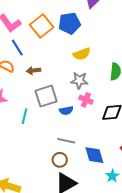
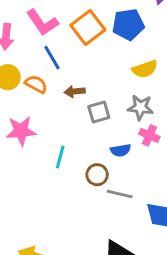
gray square: (46, 96) -> (99, 112), moved, size x0.7
brown circle: (60, 160) -> (97, 175), moved

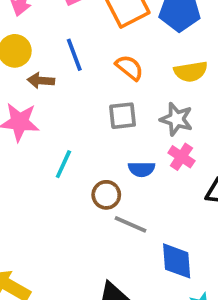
blue line: (52, 58) -> (74, 55), moved
orange semicircle: (36, 84) -> (129, 68), moved
brown arrow: (75, 91) -> (41, 81), moved

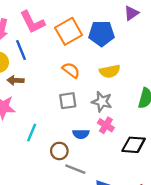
blue line: (74, 55) -> (21, 50), moved

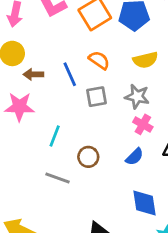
blue line: (21, 50) -> (70, 74), moved
blue semicircle: (81, 134) -> (135, 157), moved, turned -42
gray line: (75, 169) -> (58, 178), moved

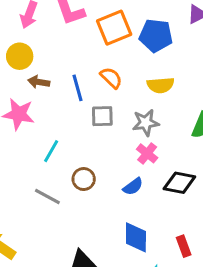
gray star: (137, 96) -> (146, 123), turned -30

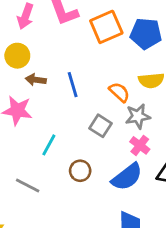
orange semicircle: (111, 78) -> (119, 92), moved
gray square: (102, 116) -> (100, 126), moved, turned 35
blue semicircle: (133, 186) -> (127, 177), size x1.6
gray line: (47, 196) -> (28, 186), moved

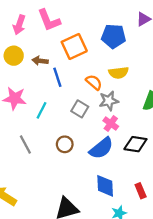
orange square: (106, 27) -> (74, 46), moved
brown arrow: (36, 80) -> (40, 61), moved
cyan line: (49, 145) -> (41, 110), moved
gray line: (28, 186) -> (25, 145), moved, turned 36

